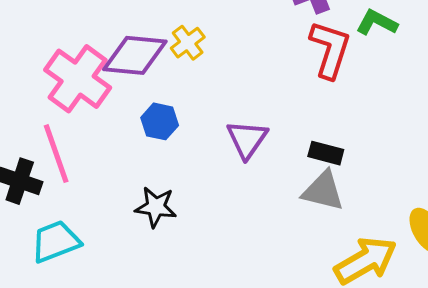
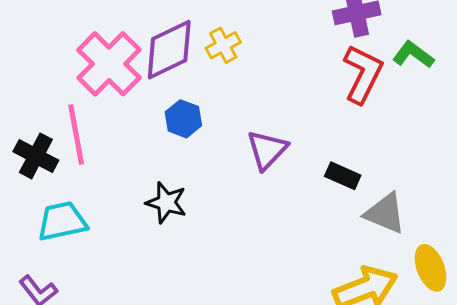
purple diamond: (135, 55) -> (169, 50), turned -40
gray triangle: (323, 191) -> (385, 213), moved

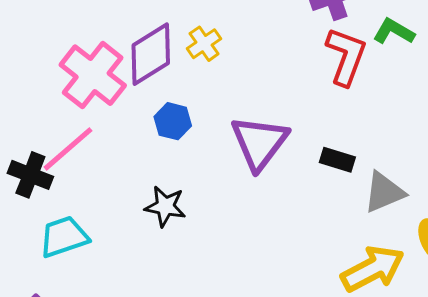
pink line: (76, 134) -> (68, 149), turned 66
purple triangle: (267, 150) -> (259, 143), size x1.4
gray triangle: (385, 213) -> (384, 192), turned -39

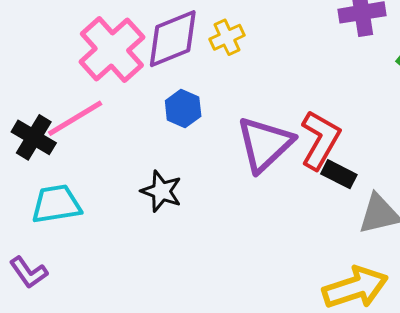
red L-shape: (346, 56) -> (320, 140), moved

